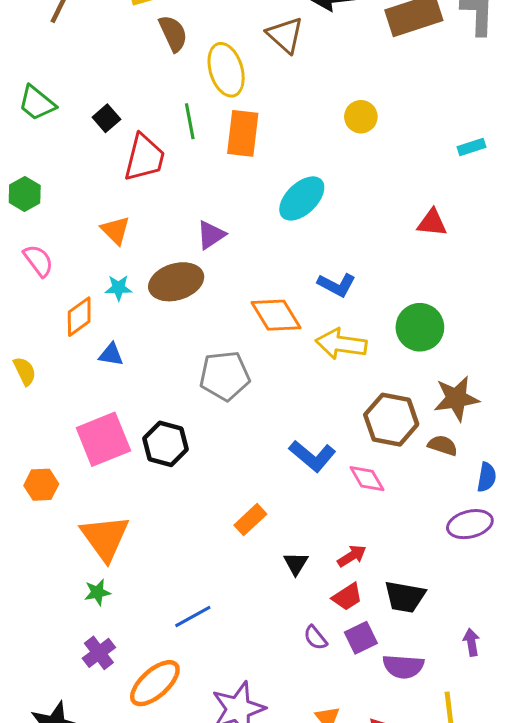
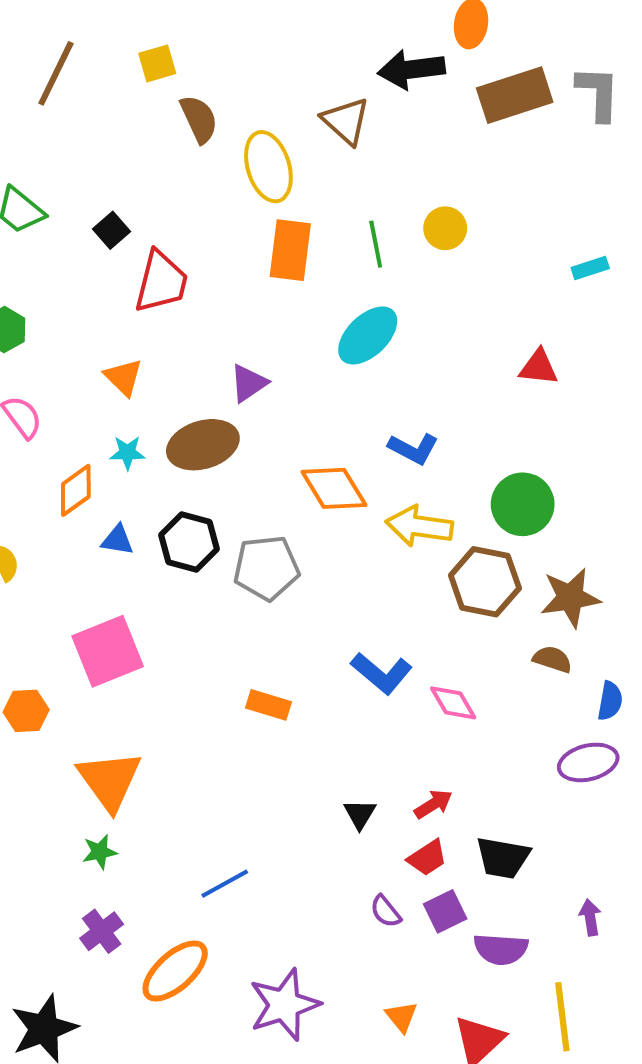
green line: (190, 121) -> (376, 244), moved
brown hexagon: (391, 420) -> (485, 582), moved
black hexagon: (166, 444) -> (189, 542), moved
orange rectangle: (250, 520) -> (268, 705), moved, turned 60

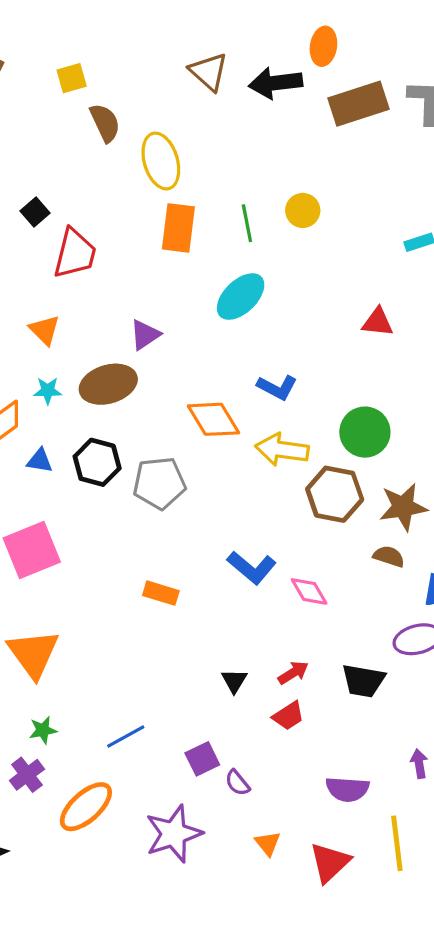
brown triangle: (346, 121) -> (209, 72), moved
green star: (100, 852) -> (43, 730), moved
black trapezoid: (503, 858) -> (363, 681), moved
purple semicircle: (386, 911) -> (237, 783), moved
purple square: (445, 911) -> (202, 759), moved

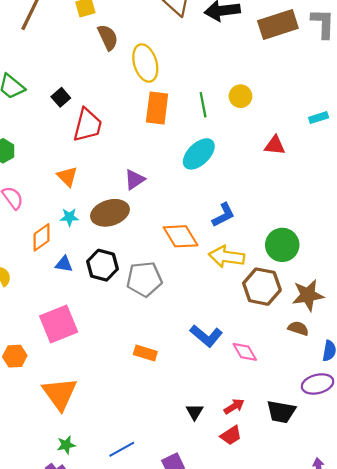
red triangle: (378, 322) -> (275, 145), moved
blue L-shape: (277, 387) -> (223, 215), turned -55

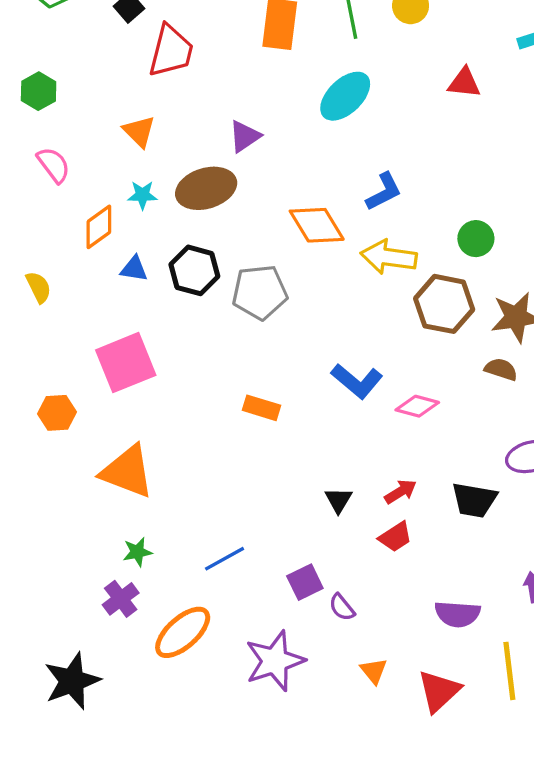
green circle: (282, 245) -> (476, 239), size x0.7
pink diamond: (245, 352) -> (417, 406), turned -45
orange triangle: (60, 394) -> (127, 472), turned -33

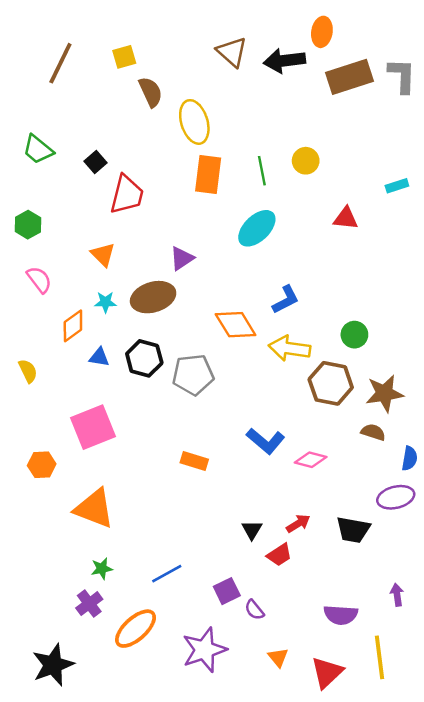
red trapezoid: (395, 537) -> (279, 555), moved

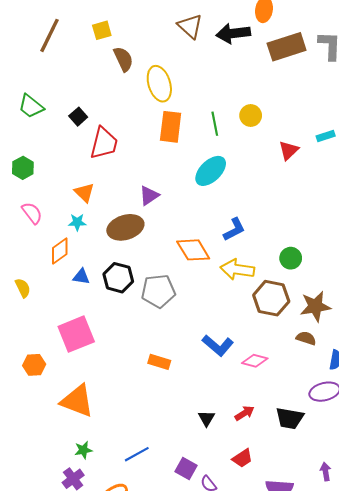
red triangle: (346, 218) -> (289, 150), moved, turned -50
cyan star: (106, 302) -> (77, 222), moved
red trapezoid: (279, 555) -> (242, 458), moved
purple square: (227, 591) -> (186, 469), turned -35

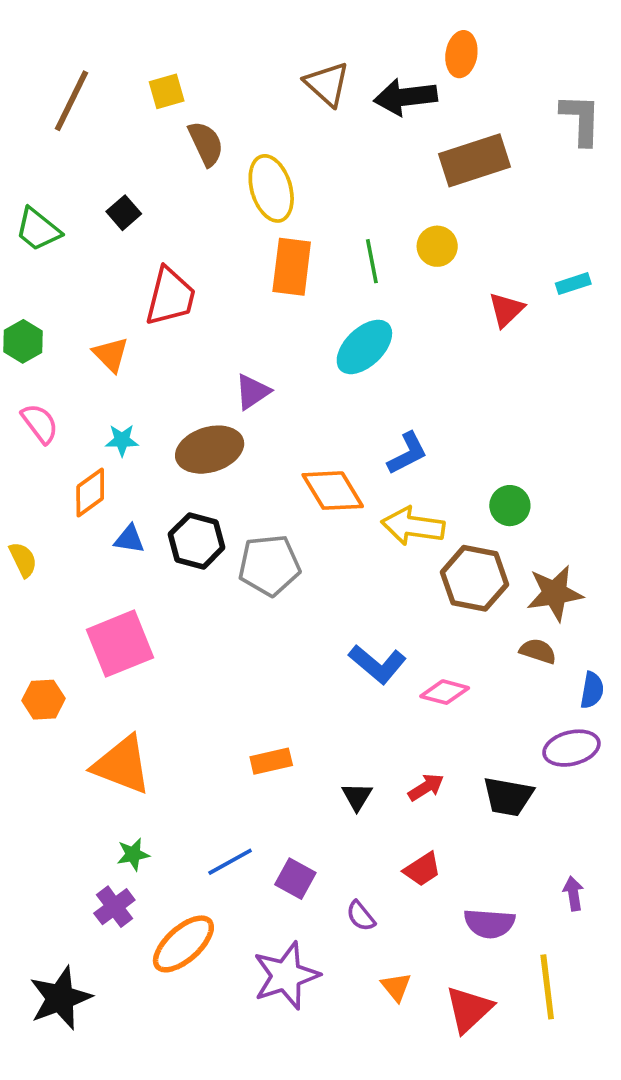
brown rectangle: (287, 47) -> (474, 160), moved
black square: (78, 117) -> (124, 213), moved
orange triangle: (84, 192) -> (111, 354), moved
orange rectangle: (159, 362) -> (271, 761), moved, turned -30
purple square: (186, 469) -> (295, 879), moved

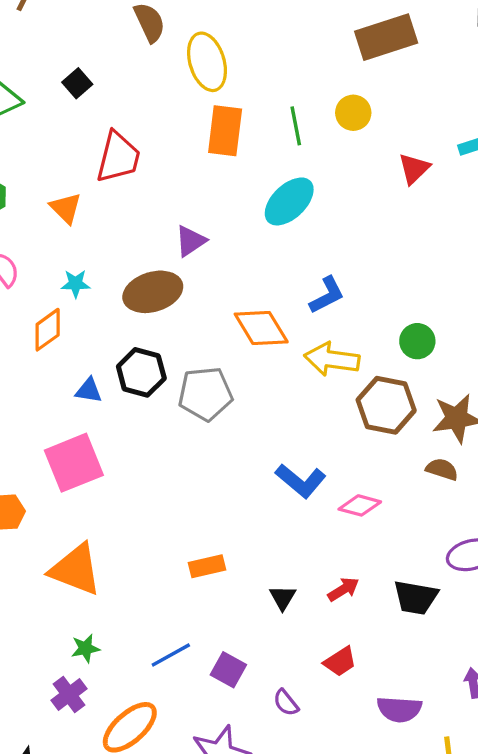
blue triangle: (129, 539) -> (89, 390), moved

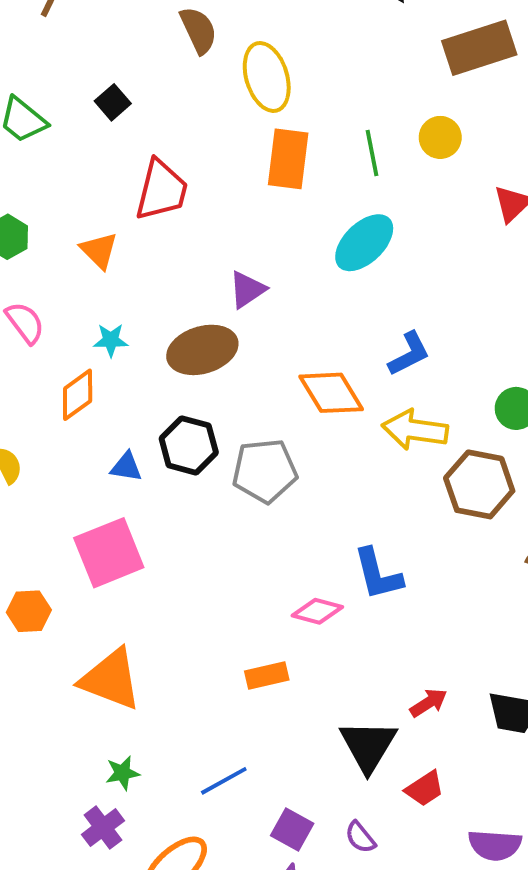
blue L-shape: (301, 481) -> (378, 574), turned 36
pink diamond: (360, 505) -> (317, 611), moved
black triangle: (283, 597) -> (368, 746), moved, size x1.8
purple square: (228, 670) -> (292, 830), moved

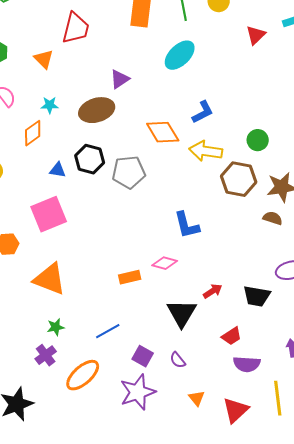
pink diamond: (317, 611) -> (165, 263), moved
red trapezoid: (425, 789) -> (232, 336), moved

